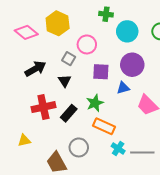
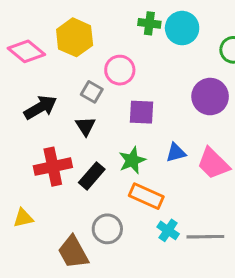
cyan circle: (127, 31) -> (182, 28), moved
purple circle: (132, 65) -> (210, 97), moved
blue triangle: (123, 88) -> (176, 153), moved

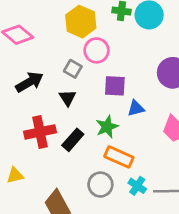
yellow hexagon: (75, 37) -> (81, 22), moved
blue triangle: (176, 153) -> (136, 108), moved
gray circle: (107, 229) -> (100, 185), moved

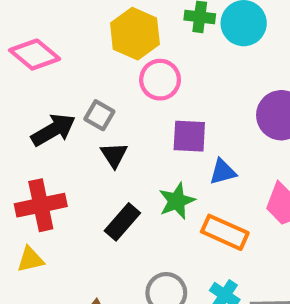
gray square: (73, 69) -> (99, 115), moved
red cross: (40, 132) -> (41, 205), moved
orange rectangle: (119, 157) -> (225, 232), moved
yellow triangle: (15, 175) -> (30, 259), moved

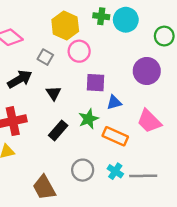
gray square: (99, 115) -> (45, 57), moved

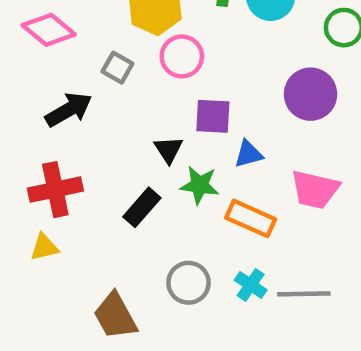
black triangle: (54, 93) -> (169, 150), moved
green star: (88, 119) -> (200, 185), turned 30
pink trapezoid: (149, 121) -> (315, 190), turned -32

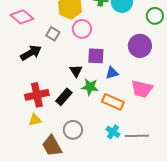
red cross: (55, 190) -> (37, 95), moved
yellow triangle: (44, 247) -> (35, 120), moved
gray circle: (188, 283) -> (73, 130), moved

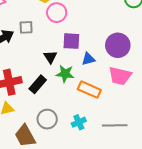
gray square: (53, 34) -> (26, 27), moved, turned -32
purple circle: (140, 46) -> (118, 45), moved
cyan cross: (113, 132) -> (79, 122), moved, turned 32

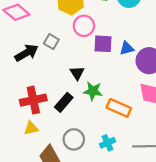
gray square: (26, 27) -> (51, 42), turned 32
purple square: (71, 41) -> (103, 44), moved
blue triangle: (88, 59) -> (127, 48), moved

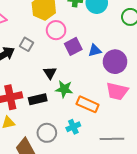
purple square: (103, 44) -> (73, 46), turned -30
black rectangle: (64, 102) -> (38, 99), turned 36
cyan cross: (108, 143) -> (73, 127), moved

